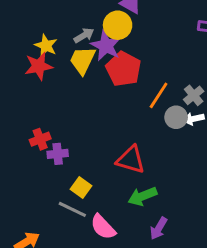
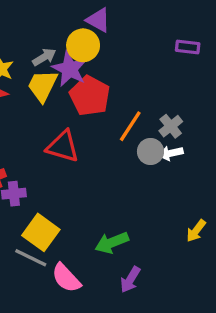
red triangle: (131, 160) -> (63, 146), moved
yellow square: (81, 187) -> (41, 232), size x1.5

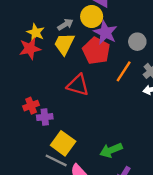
purple star: (70, 69) -> (105, 32), moved
gray circle: (150, 152) -> (137, 42), moved

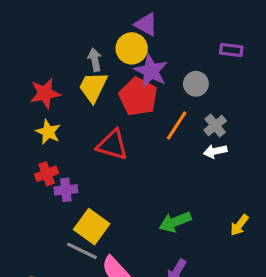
gray arrow: (65, 24) -> (95, 60), turned -70
yellow star: (36, 32) -> (48, 132), moved
green arrow: (111, 150) -> (175, 222), moved

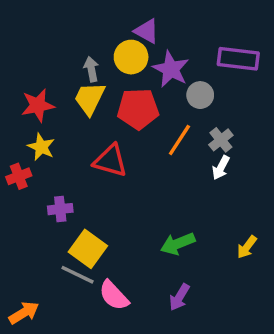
purple rectangle: (231, 50) -> (238, 59), size x1.6
purple star: (151, 71) -> (171, 69), moved
red pentagon: (138, 97) -> (138, 109), turned -30
white arrow: (215, 151) -> (221, 168), turned -50
red cross: (47, 174) -> (19, 176), moved

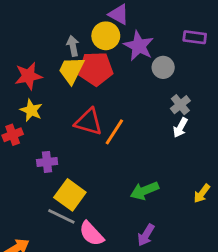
purple rectangle: (238, 59) -> (195, 37), size x0.7
red pentagon: (138, 109) -> (96, 69), moved
orange line: (179, 140) -> (114, 132), moved

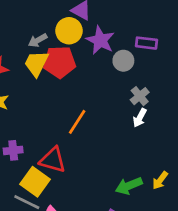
purple rectangle: (195, 37) -> (147, 43), moved
gray arrow: (73, 46) -> (38, 40), turned -108
red triangle: (89, 122) -> (53, 160), moved
green arrow: (144, 191) -> (129, 186), moved

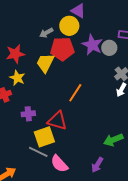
purple star: (100, 40) -> (92, 45), moved
yellow trapezoid: (36, 63) -> (45, 63), moved
yellow square: (35, 182) -> (44, 137), turned 35

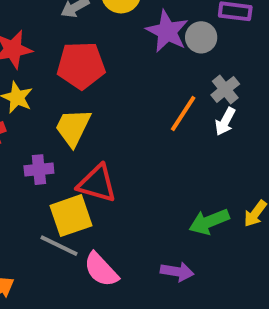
red pentagon: (62, 49) -> (81, 65), moved
yellow trapezoid: (45, 63) -> (73, 127), moved
orange line: (75, 93) -> (183, 113), moved
purple arrow: (97, 165) -> (177, 272), turned -112

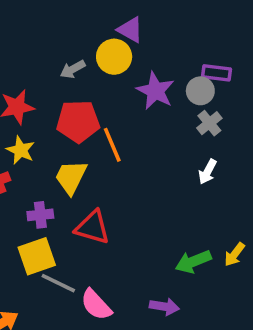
gray circle: (201, 37) -> (200, 91), moved
gray cross: (225, 89) -> (209, 123), moved
orange line: (183, 113) -> (112, 145), moved, turned -56
yellow square: (71, 216) -> (37, 256), moved

